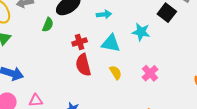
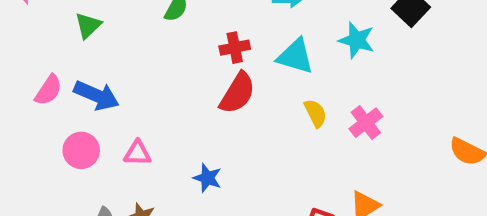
red semicircle: (83, 65) -> (237, 93), turned -140
yellow semicircle: (116, 72) -> (315, 113), moved

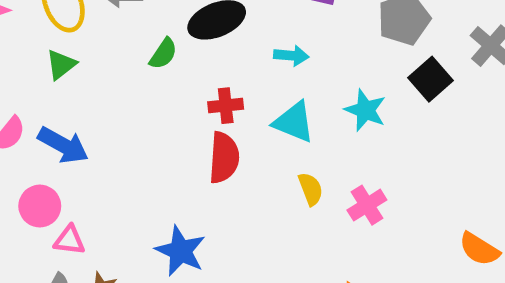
red semicircle: (237, 93) -> (224, 158), turned -33
pink triangle: (137, 153) -> (69, 240), moved
blue star: (207, 178) -> (181, 251), size x1.5

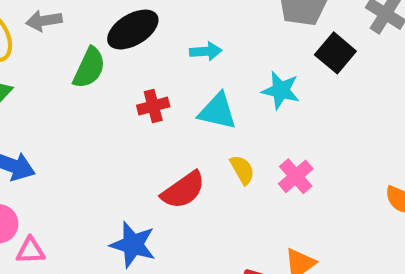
green semicircle: (163, 54) -> (89, 68), size x1.4
red semicircle: (224, 158) -> (183, 190), moved, turned 60

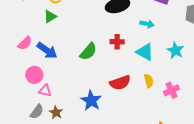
green semicircle: (89, 68) -> (88, 52), moved

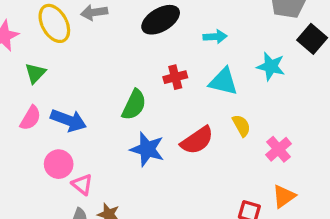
green triangle: (50, 17) -> (35, 73), moved
pink cross: (172, 90) -> (279, 149), moved
pink triangle: (45, 91) -> (82, 184), turned 40
blue star: (91, 101) -> (147, 149), moved

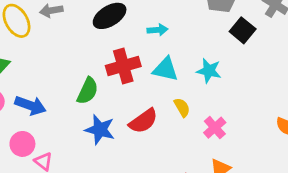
cyan star: (271, 66) -> (209, 71), moved
red cross: (175, 77) -> (123, 66), size x1.6

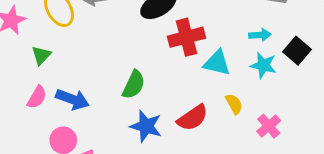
cyan arrow: (157, 30) -> (260, 35), moved
black square: (243, 30) -> (297, 51), moved
red cross: (123, 66) -> (187, 37), moved

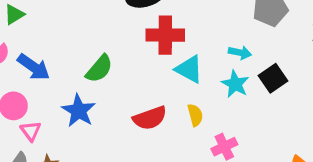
blue star: (146, 126) -> (79, 111), moved

